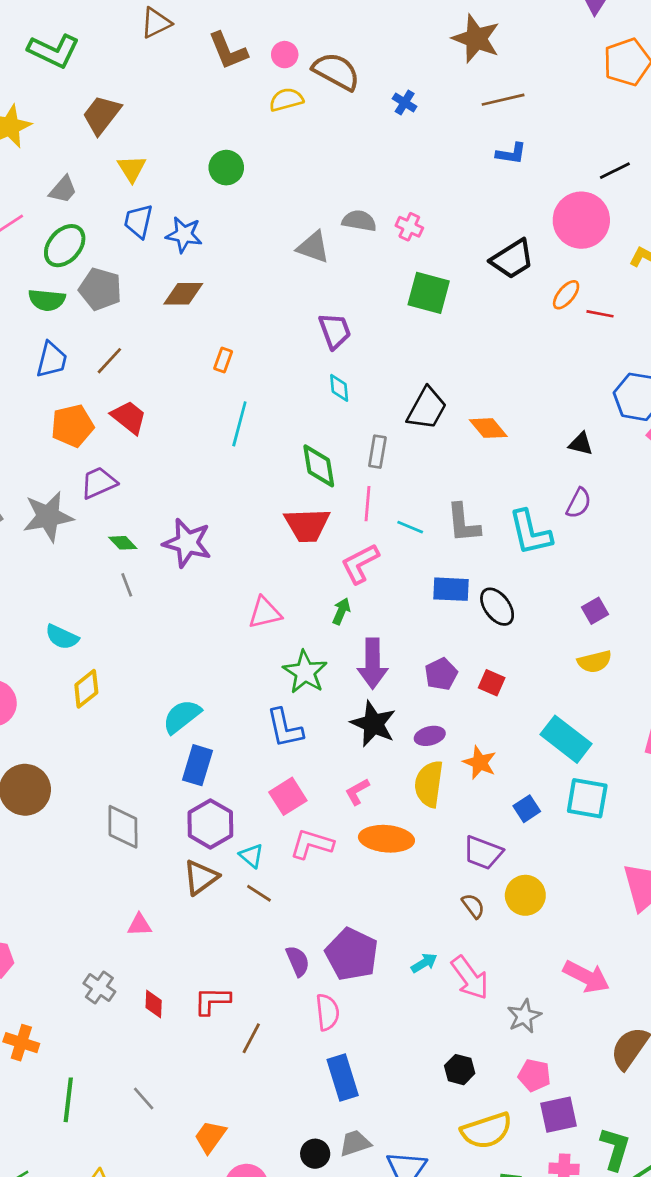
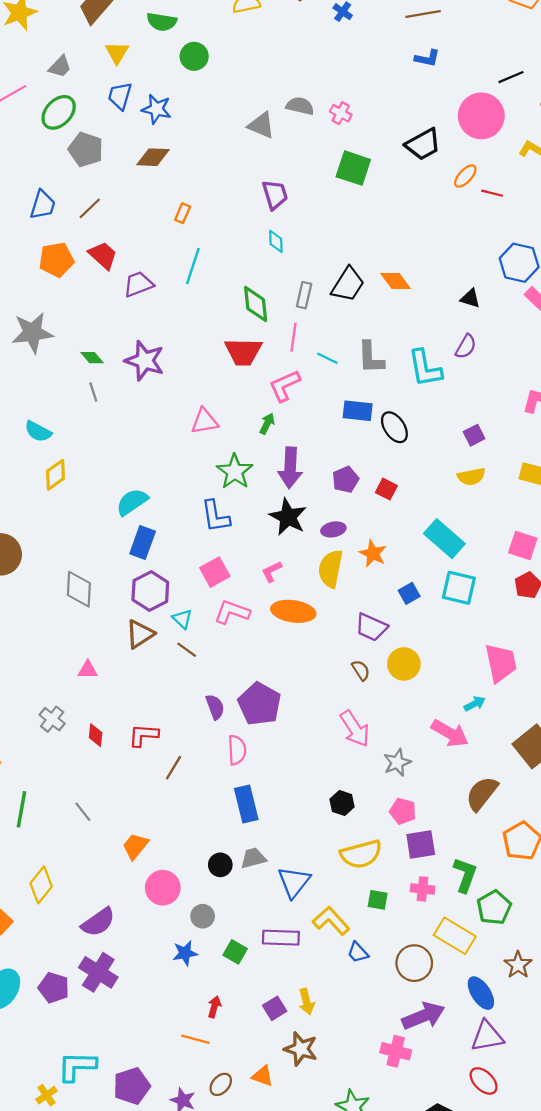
green semicircle: (47, 300) -> (162, 22), moved
black trapezoid: (427, 408) -> (348, 284), moved
purple trapezoid: (99, 483) -> (138, 284), moved
cyan arrow: (424, 963) -> (475, 704), moved

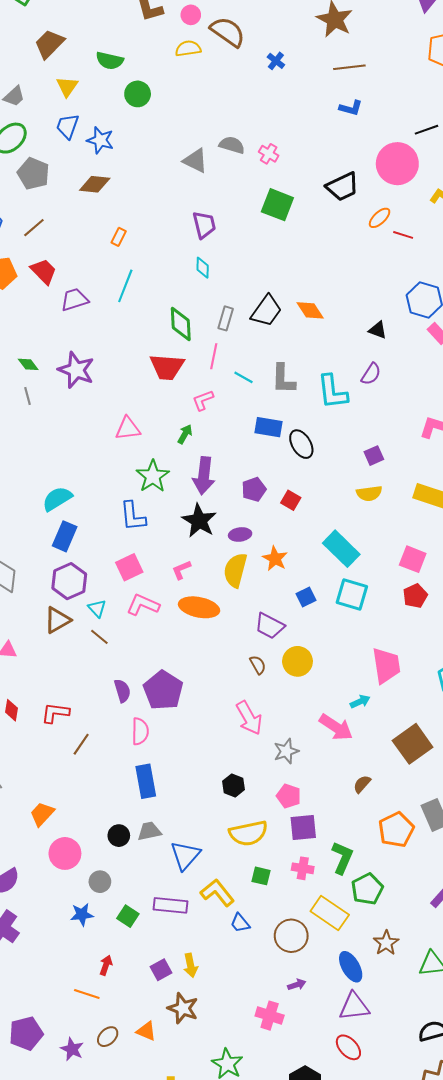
pink L-shape: (285, 386) -> (203, 400), size x0.7
brown semicircle: (482, 794) -> (362, 784), size x0.6
purple arrow: (423, 1016) -> (297, 985), size x0.5

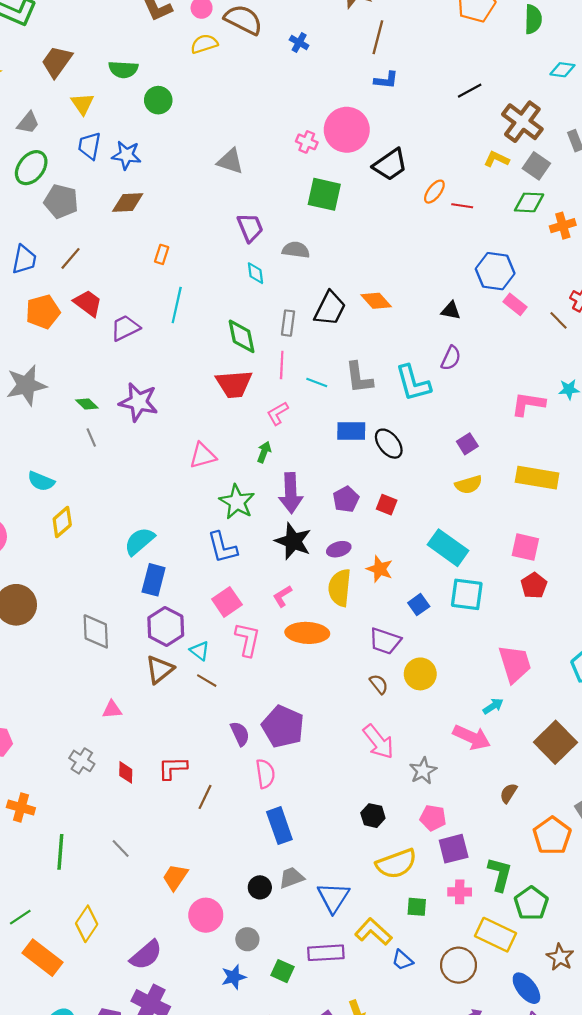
brown line: (349, 67) -> (378, 37), turned -60
gray semicircle: (232, 145) -> (296, 250), moved
pink circle: (397, 164) -> (347, 130), moved
pink L-shape: (143, 605) -> (248, 639), turned 88

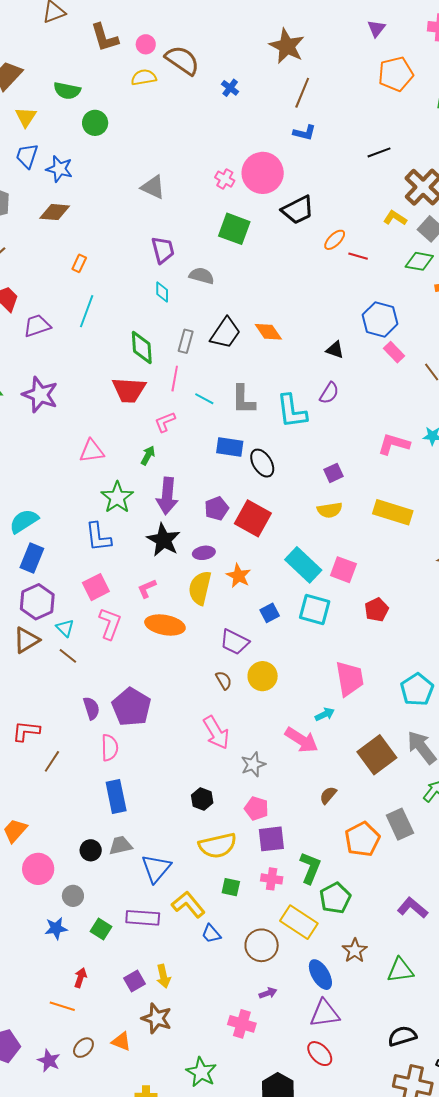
red square: (387, 505) -> (253, 518), size x1.8
pink square: (525, 547) -> (343, 570), moved

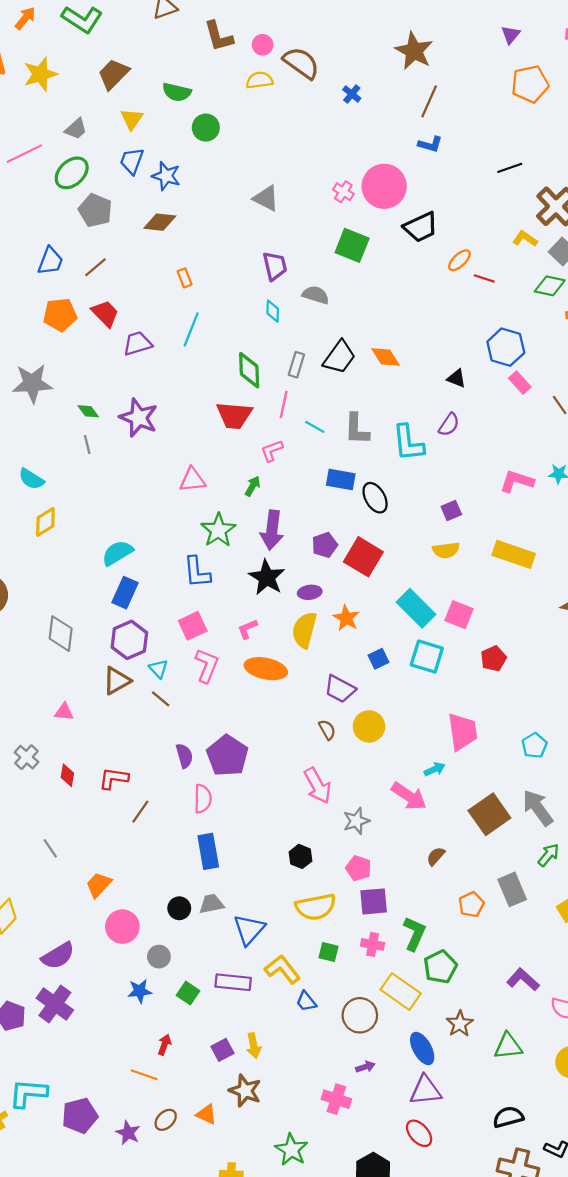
orange rectangle: (79, 263) -> (185, 278), turned -48
cyan pentagon: (417, 690) -> (534, 745), size x0.7
orange pentagon: (362, 839) -> (471, 905), size x0.7

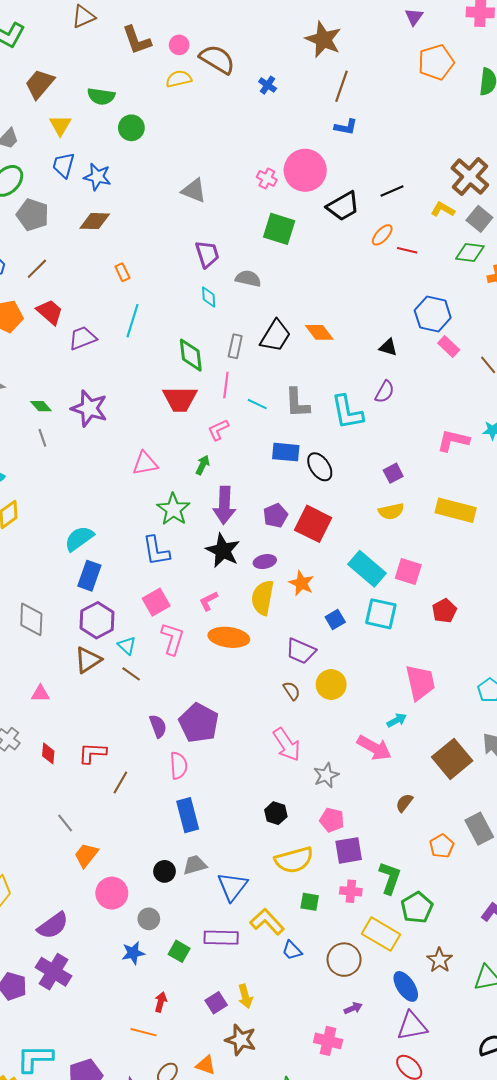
black line: (510, 168) -> (392, 191), moved
gray line: (50, 848) -> (65, 823), moved

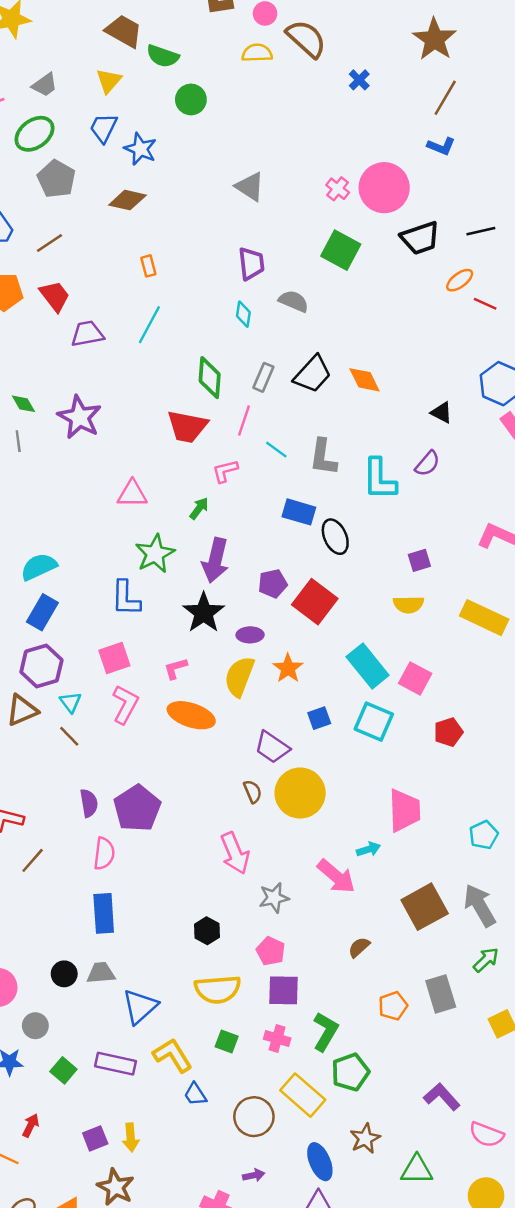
brown trapezoid: (40, 84) -> (124, 31), moved, turned 68
yellow circle: (331, 685) -> (300, 793), size x1.4

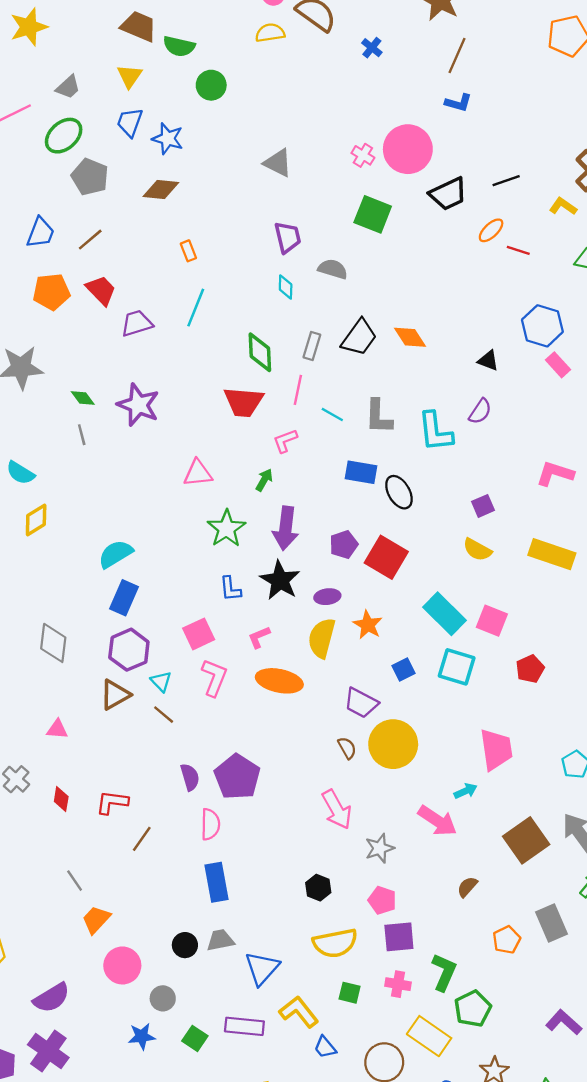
blue L-shape: (126, 598) -> (230, 589), moved, size x0.7
yellow semicircle: (408, 604) -> (477, 550), turned 36

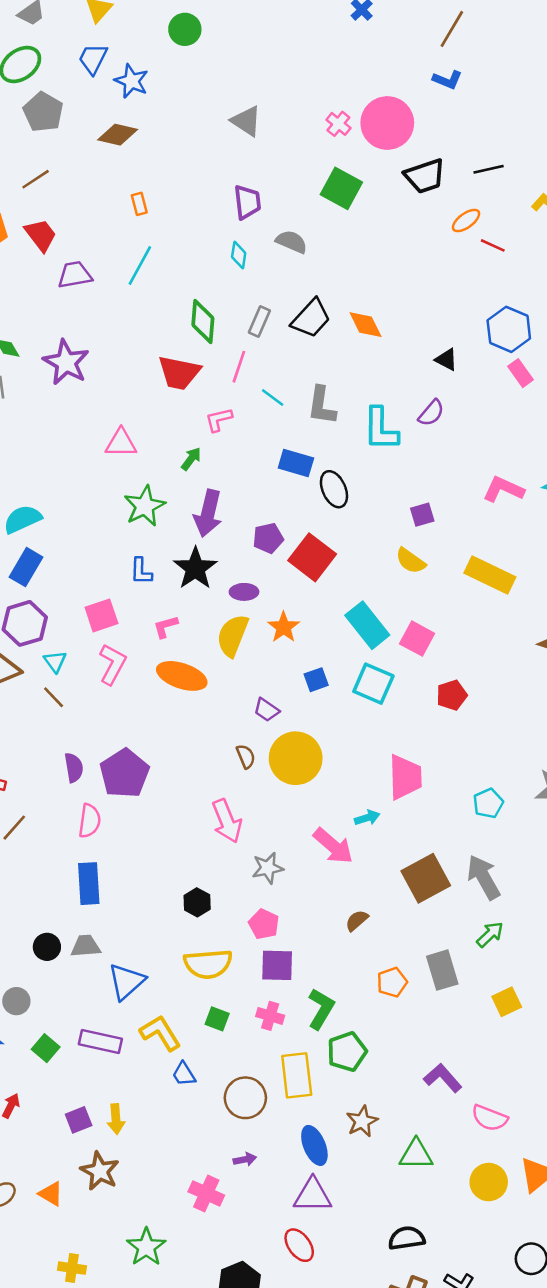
purple trapezoid: (361, 703) -> (266, 710), size x0.7
yellow rectangle: (429, 1036) -> (297, 1075), turned 42

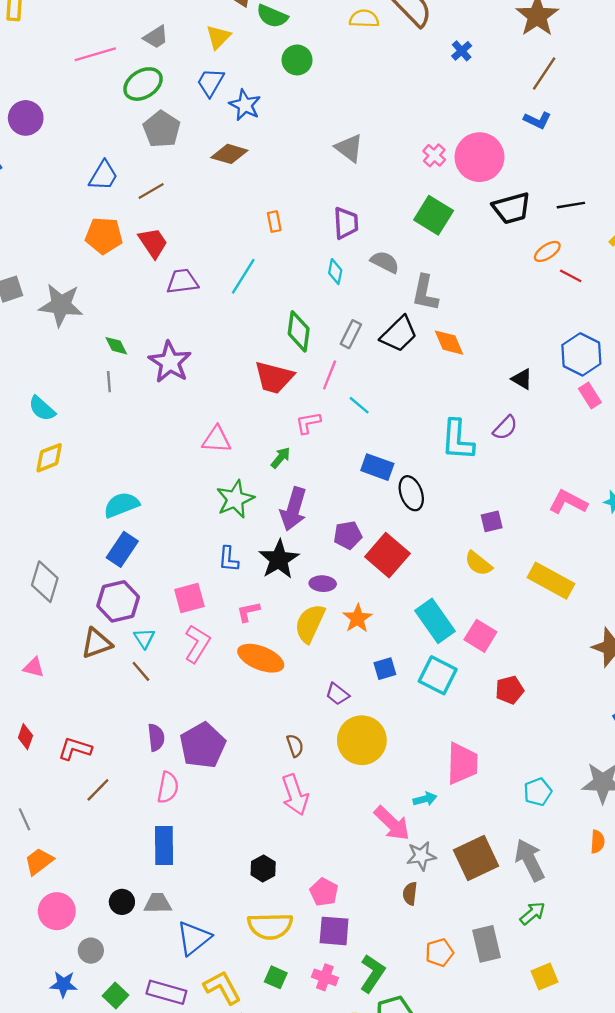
orange rectangle: (139, 204) -> (274, 222), moved
gray L-shape: (322, 406) -> (425, 293), moved
brown semicircle: (246, 756) -> (295, 746), moved
gray star: (268, 868) -> (421, 856), moved
brown semicircle: (357, 921) -> (410, 894), turned -45

